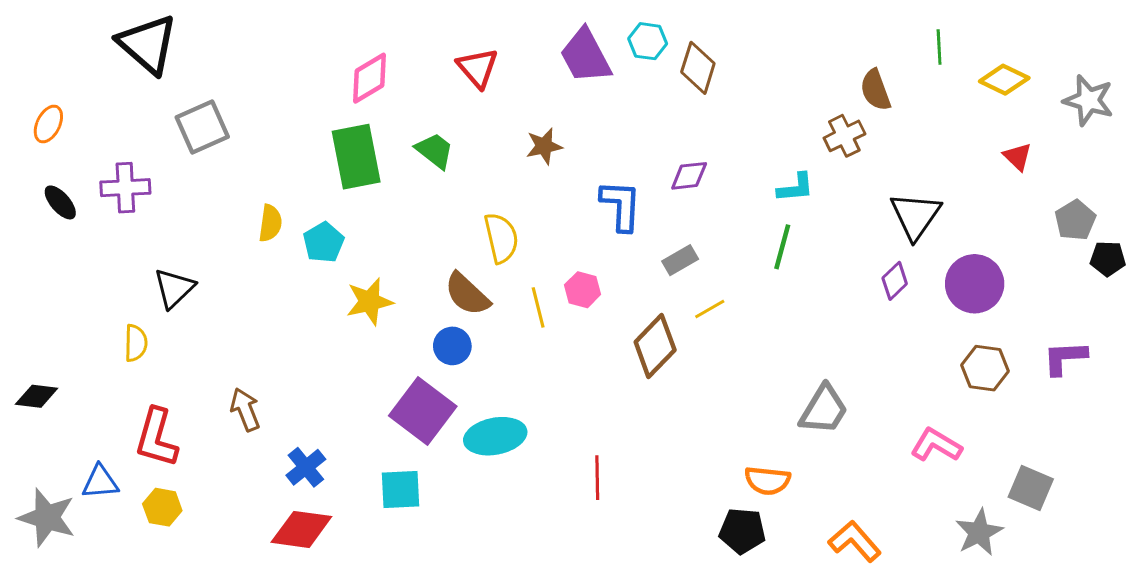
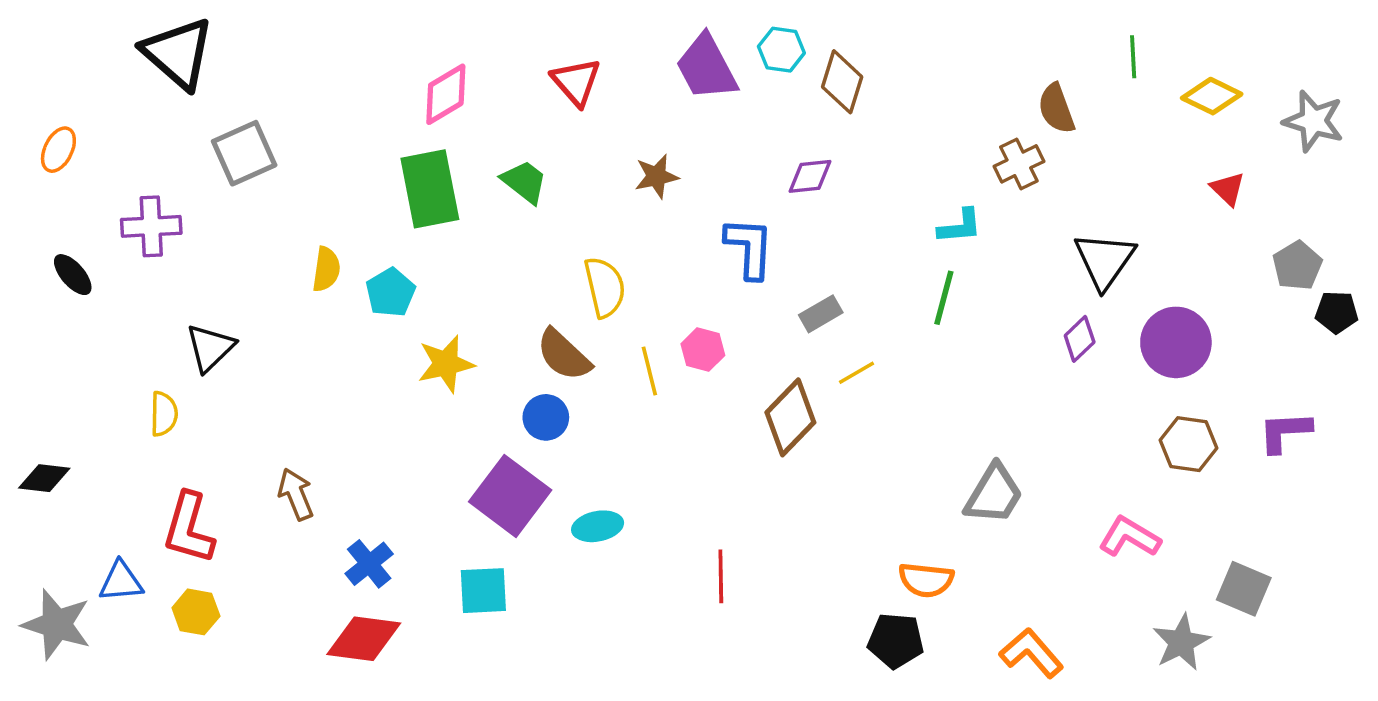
purple diamond: (689, 176) -> (810, 176), moved
black ellipse: (60, 202) -> (73, 275), moved
cyan ellipse: (495, 436) -> (598, 526), size x0.7

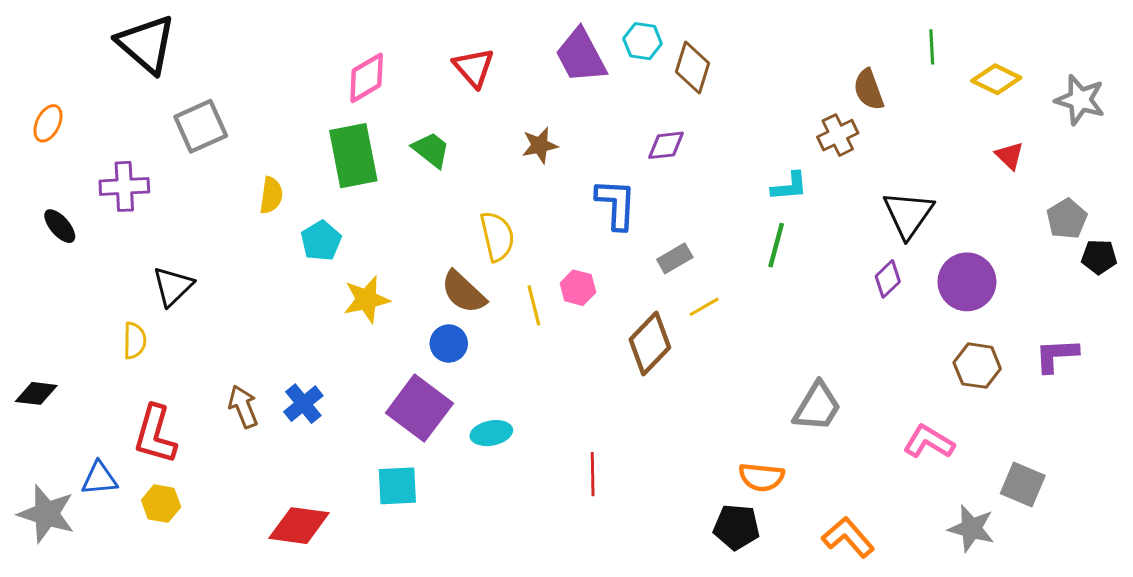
yellow semicircle: (326, 269) -> (271, 195), moved
blue cross: (369, 564) -> (303, 404), moved
gray star: (1181, 642) -> (971, 528), turned -30

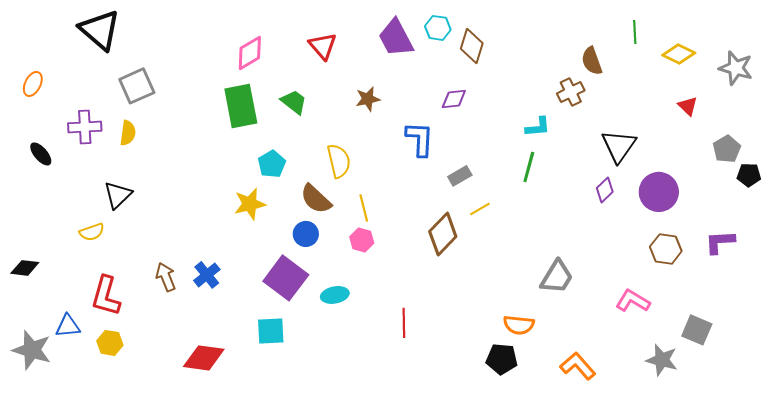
yellow semicircle: (271, 195) -> (128, 133), moved
cyan pentagon: (321, 241) -> (272, 164), moved
pink hexagon: (578, 288) -> (362, 240), moved
yellow semicircle: (135, 341) -> (92, 232), turned 70

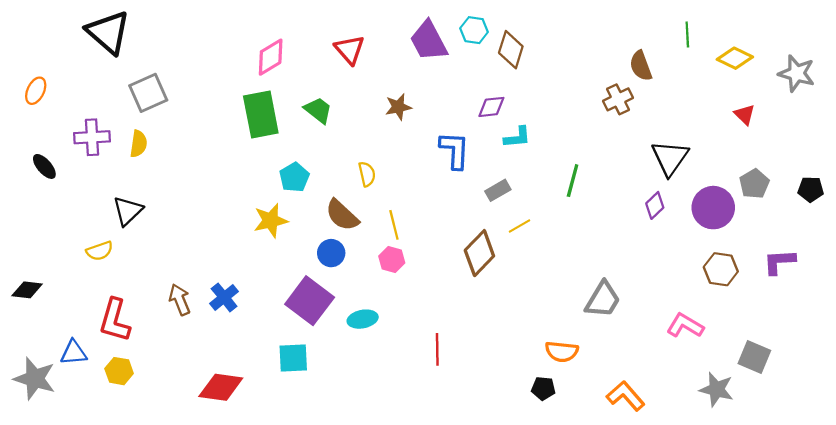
cyan L-shape: (538, 127) -> (517, 137), moved
gray pentagon: (727, 149) -> (754, 184), moved
yellow semicircle: (339, 161) -> (367, 174), size x0.7
black pentagon: (502, 359) -> (543, 388), size x0.7

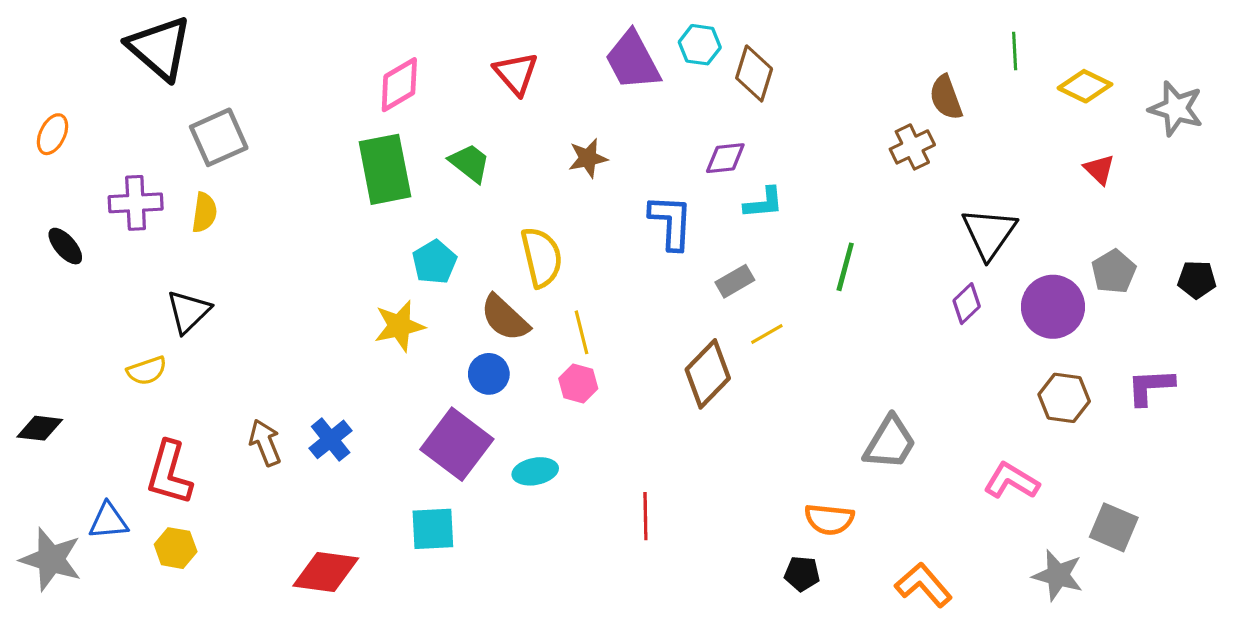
yellow semicircle: (367, 174) -> (542, 257), size x1.6

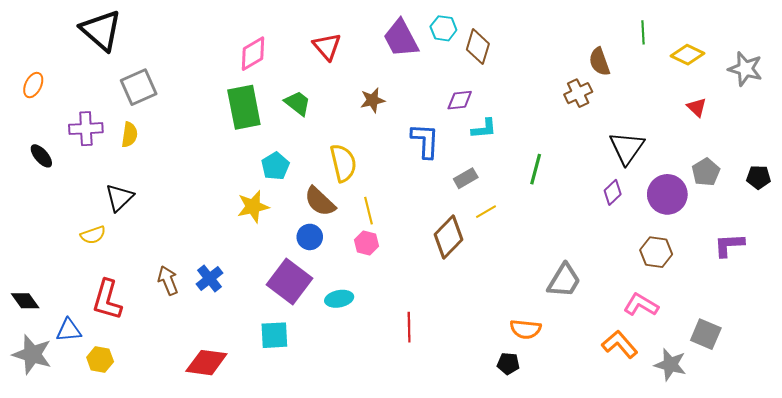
brown hexagon: (1064, 398) -> (656, 252), moved
black diamond: (40, 428) -> (25, 301), moved, turned 48
yellow hexagon: (176, 548) -> (100, 360), moved
orange L-shape: (924, 585) -> (620, 344), moved

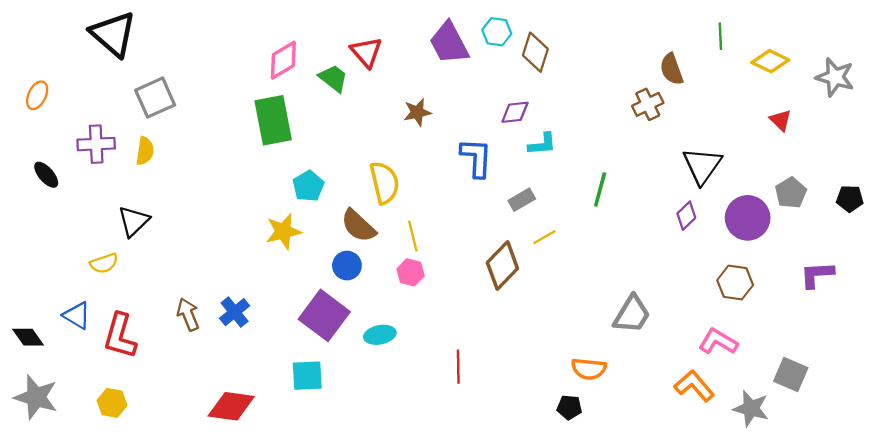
green trapezoid: (298, 103) -> (333, 78), moved
blue triangle: (69, 330) -> (77, 315), moved, turned 36

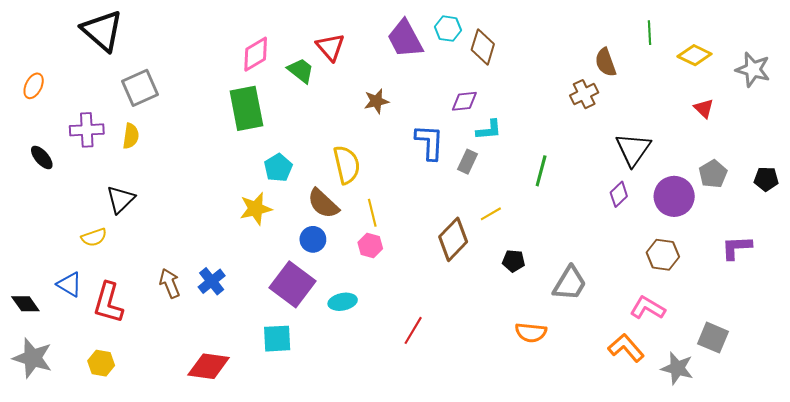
gray rectangle: (522, 200) -> (467, 162), moved, turned -35
red line: (458, 367) -> (413, 330), turned 32
black pentagon: (569, 407) -> (513, 261), moved

